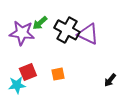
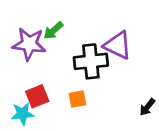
black cross: (67, 30) -> (91, 61), moved, turned -35

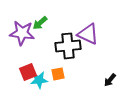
cyan star: (22, 114) -> (39, 80), moved

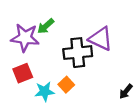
red square: (28, 72) -> (23, 73), moved
orange square: (58, 74) -> (66, 85), turned -32

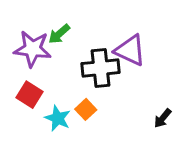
red square: (23, 73) -> (30, 95), turned -36
cyan star: (44, 92) -> (58, 118), turned 30

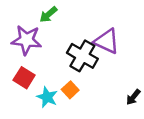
green arrow: (59, 34) -> (48, 15), moved
black cross: (101, 68) -> (82, 56), turned 36

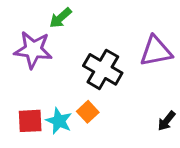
purple triangle: (107, 41) -> (156, 51), moved, turned -36
red square: (24, 78) -> (30, 121), moved, turned -35

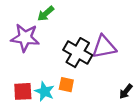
purple triangle: (156, 51) -> (104, 47), moved
orange square: (88, 112) -> (66, 85), turned -35

